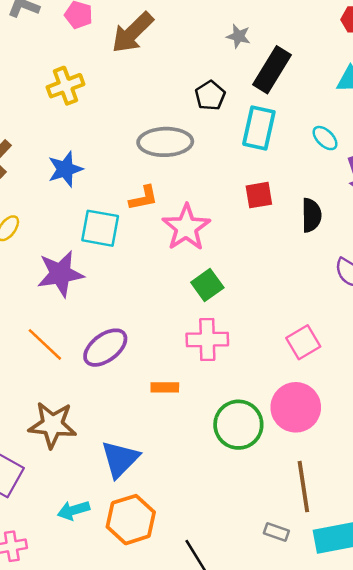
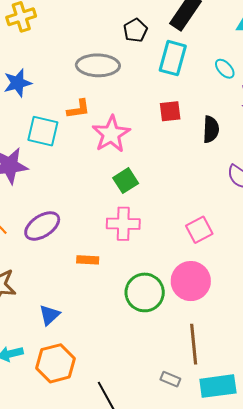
blue triangle: (120, 459) -> (49, 315), size x0.7

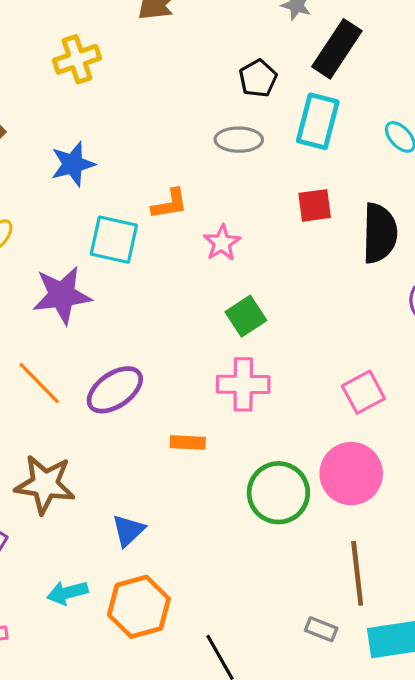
gray ellipse: (98, 65) -> (239, 140), moved, size x0.7
black semicircle: (211, 129) -> (380, 233), size x1.4
pink star: (111, 134) -> (222, 243), size x0.6

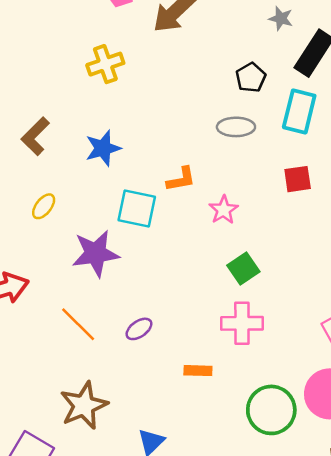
purple ellipse: (115, 390) -> (139, 329), size x0.6
brown star: (45, 484) -> (84, 406), turned -30

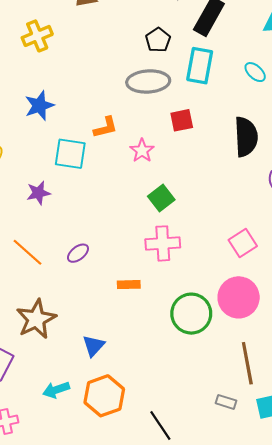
gray ellipse: (236, 127) -> (148, 81), size x1.4
red square: (298, 179) -> (182, 120), moved
purple star: (96, 253) -> (38, 193), size x0.6

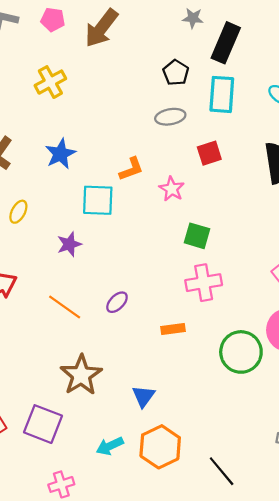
gray ellipse: (148, 81) -> (170, 117), size x0.7
green square: (161, 198) -> (197, 236), turned -30

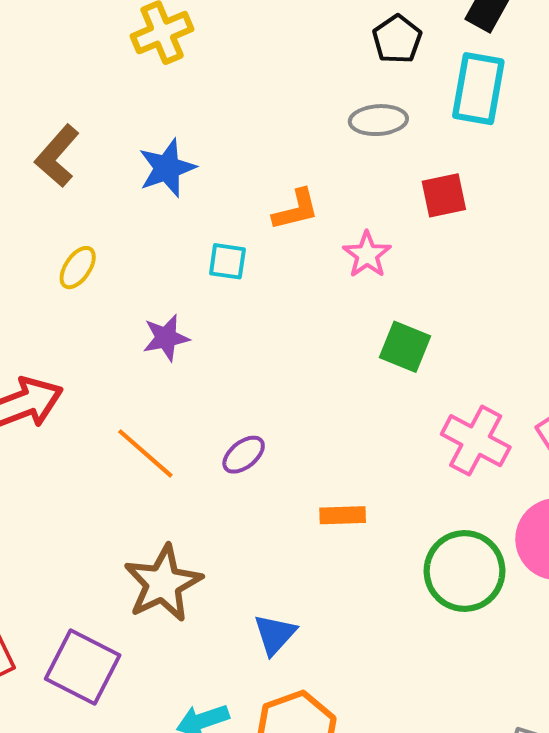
cyan square: (98, 200) -> (227, 261), size x0.6
pink cross: (204, 283) -> (476, 441), moved, turned 32

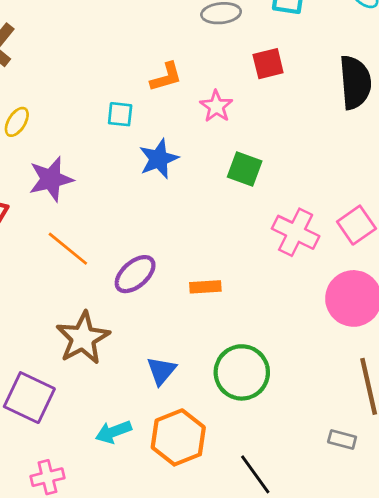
blue star: (167, 168) -> (159, 159), moved
purple star: (166, 338) -> (51, 179), moved, size x1.4
purple ellipse: (244, 455) -> (135, 274), moved, size x1.4
green circle: (465, 571) -> (242, 372), moved

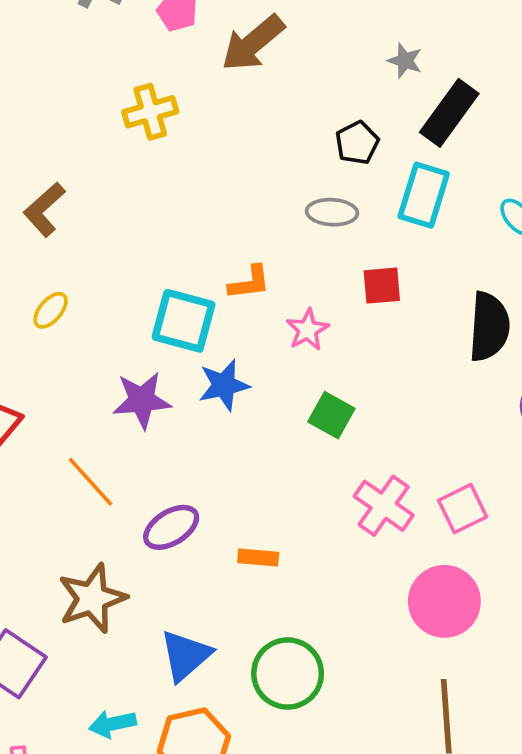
cyan square: (120, 114) -> (184, 321), size x1.8
purple star: (51, 179) -> (142, 400), moved
blue triangle: (161, 371) -> (185, 655), size x1.4

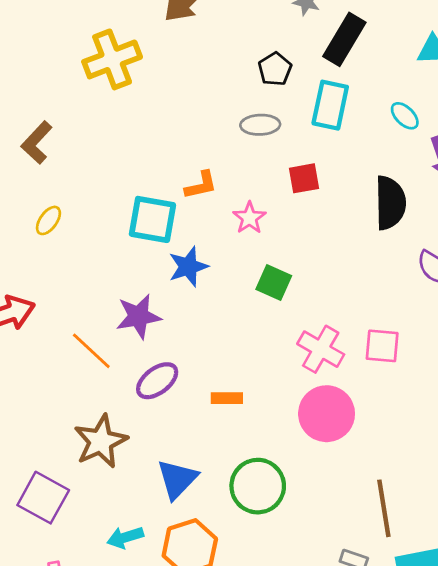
yellow cross: (150, 112) -> (112, 59), size x1.4
purple star: (142, 400) -> (138, 316), moved
pink square: (463, 509) -> (382, 346), turned 36
pink circle: (444, 601) -> (327, 414), moved

